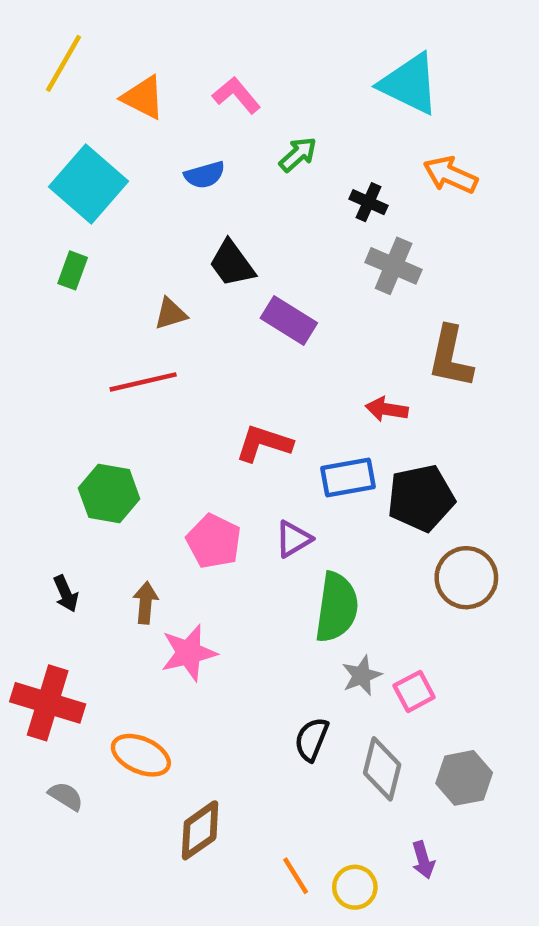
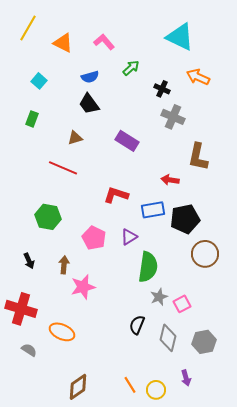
cyan square: (89, 184) -> (39, 81), size x0.5
black trapezoid: (232, 264) -> (89, 104), moved
red line: (143, 382) -> (63, 168), turned 36
brown diamond: (200, 830) -> (78, 387), moved

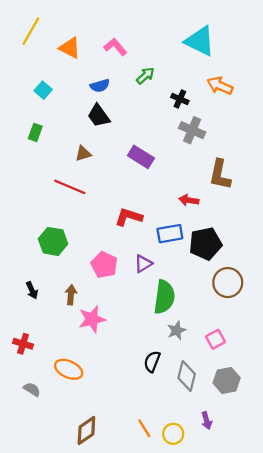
pink square: (182, 304) -> (215, 339), moved
red cross: (21, 309) -> (23, 344), size x0.6

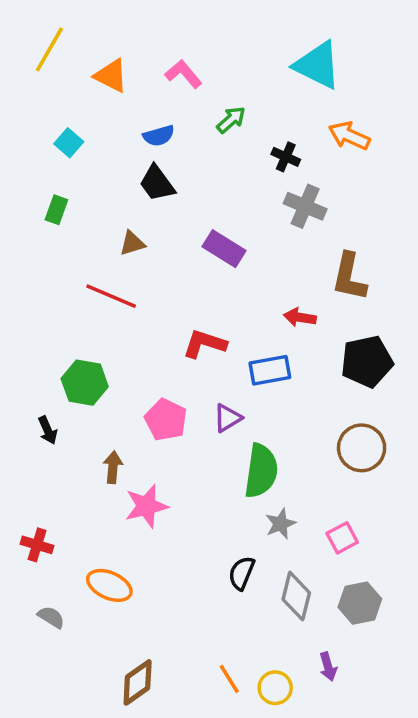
black pentagon: (205, 244) -> (367, 361), moved
black arrow: (32, 290) -> (48, 430), moved

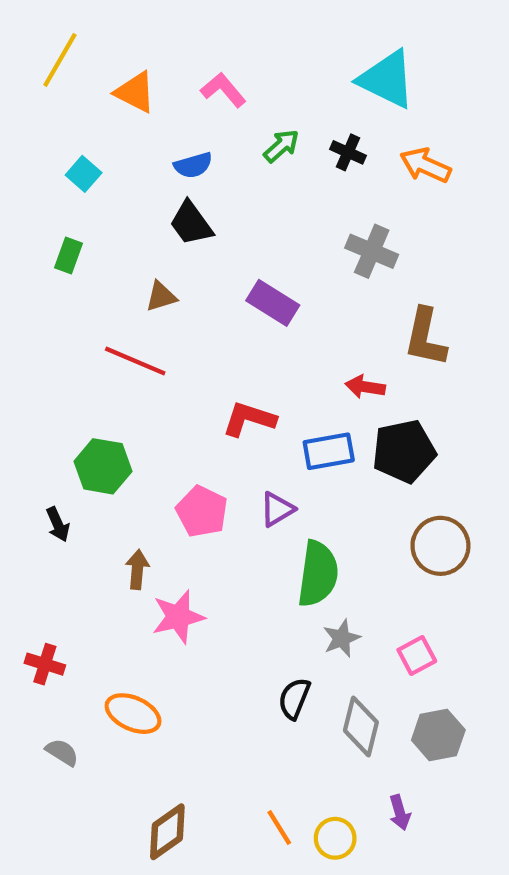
black cross: (286, 157) -> (348, 152), moved
black pentagon: (367, 361) -> (404, 451), moved

